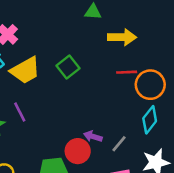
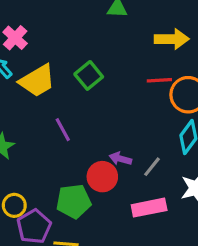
yellow arrow: (122, 37) -> (172, 39), moved
purple line: (20, 112) -> (63, 130), moved

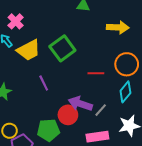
green square: (89, 75) -> (62, 48), size x1.4
red line: (159, 80) -> (96, 73), moved
purple arrow: (120, 159) -> (80, 104), size x1.6

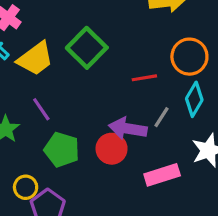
purple line: (44, 83) -> (41, 109), moved
gray line: (101, 110) -> (162, 117), moved
green pentagon: (48, 130) -> (62, 150), moved, turned 30

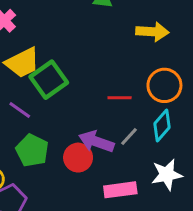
green square: (87, 48) -> (49, 80), moved
purple line: (41, 109) -> (20, 110), turned -30

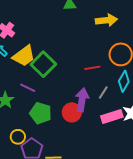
purple arrow: (96, 142) -> (82, 100), turned 90
pink rectangle: (120, 190) -> (112, 116), moved

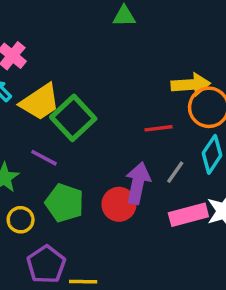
yellow arrow: (106, 20) -> (191, 85), moved
yellow circle: (18, 137) -> (21, 220), moved

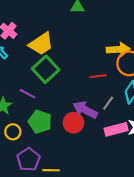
yellow trapezoid: (40, 102) -> (41, 44), moved
purple arrow: (138, 183) -> (85, 110), turned -75

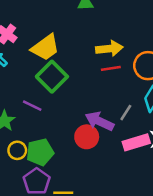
yellow arrow: (118, 49) -> (109, 49), moved
red line: (98, 76) -> (111, 68), moved
green pentagon: (40, 122) -> (40, 152), moved, turned -30

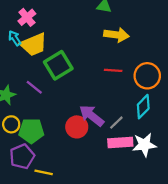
yellow trapezoid: (45, 48) -> (34, 44), moved
yellow arrow: (109, 49) -> (116, 35), moved
gray line: (126, 113) -> (116, 123), moved

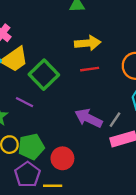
yellow arrow: (116, 35) -> (88, 43), moved
red line: (113, 70) -> (90, 69), moved
red circle: (77, 127) -> (62, 158), moved

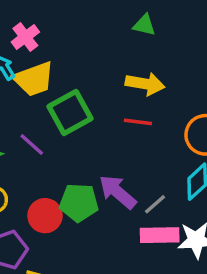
green pentagon: (31, 147) -> (79, 203), moved
red circle: (62, 158) -> (45, 216), moved

